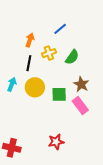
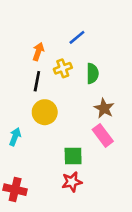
green semicircle: (72, 57) -> (92, 73), turned -35
cyan arrow: (12, 84) -> (15, 137), moved
green square: (59, 94) -> (73, 156), moved

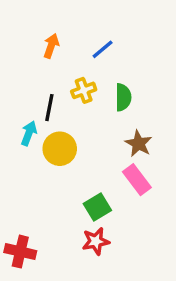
orange arrow: (38, 52) -> (51, 46), moved
cyan arrow: (15, 137) -> (29, 133), moved
green square: (73, 156) -> (97, 207), turned -30

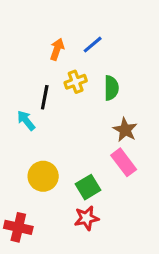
orange arrow: (51, 46) -> (57, 49), moved
cyan arrow: (29, 133) -> (26, 120), turned -60
yellow circle: (60, 149) -> (43, 176), moved

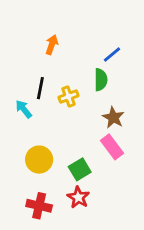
blue line: (93, 45) -> (112, 54), moved
yellow cross: (76, 82) -> (68, 96), moved
red star: (86, 218) -> (78, 197), turned -30
red cross: (18, 227) -> (39, 206), moved

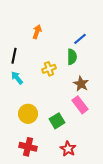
black line: (40, 88) -> (14, 56), moved
red star: (78, 197) -> (68, 149), moved

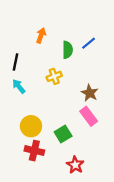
green semicircle: (72, 57) -> (68, 50), moved
red cross: (28, 147) -> (34, 151), moved

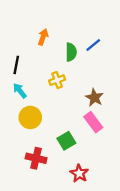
yellow circle: (31, 126) -> (30, 117), moved

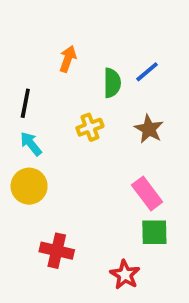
brown star: (94, 98) -> (149, 129), moved
yellow circle: (30, 117) -> (29, 186), moved
green square: (66, 141) -> (154, 232), moved, turned 30

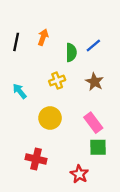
black line: (25, 103) -> (16, 42), moved
yellow circle: (29, 186) -> (50, 118), moved

